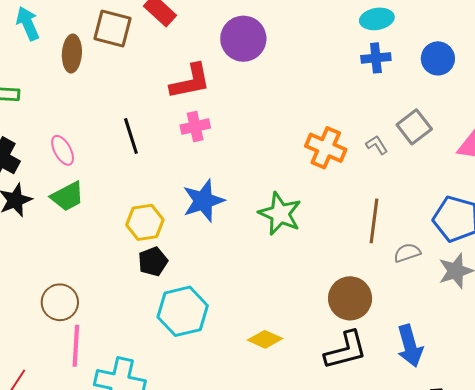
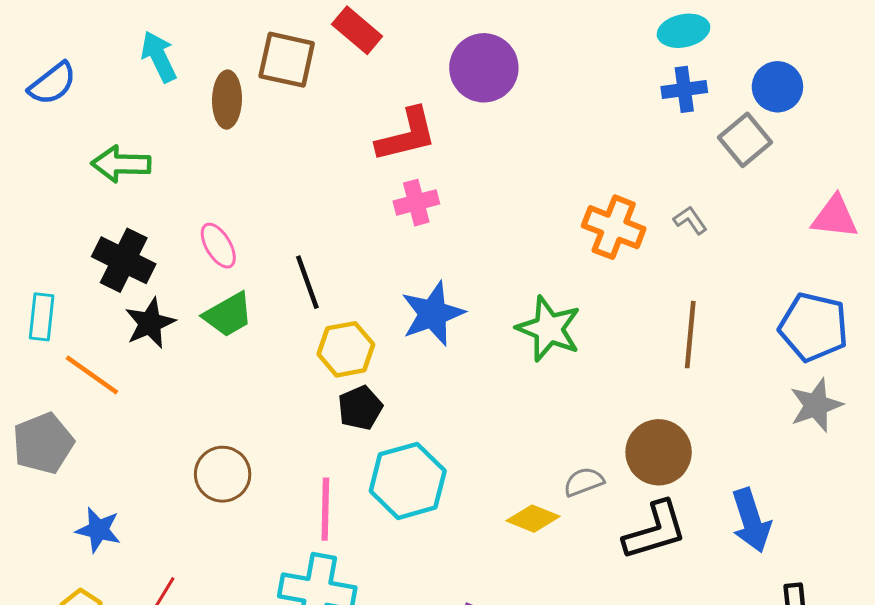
gray square: (414, 127) -> (745, 140), moved
black line: (131, 136) -> (307, 282), moved
gray semicircle: (407, 253) -> (584, 482), moved
pink line: (76, 346) -> (325, 509), moved

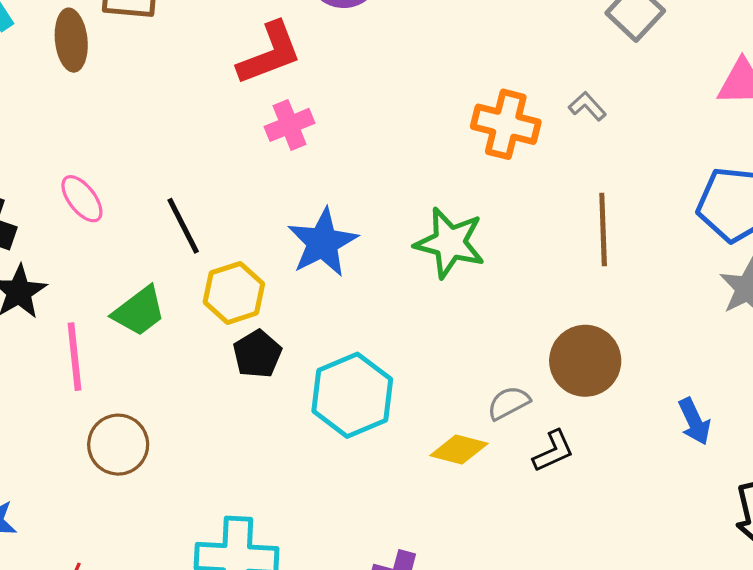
green trapezoid: (228, 315) -> (139, 311), moved
cyan hexagon: (408, 481) -> (352, 395), moved
pink line: (325, 509) -> (74, 357), moved
blue arrow: (751, 520) -> (694, 421), size x0.7
black L-shape: (655, 531) -> (553, 451), moved, size x0.6

